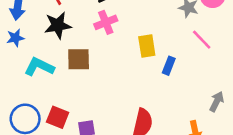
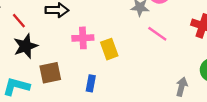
pink cross: (106, 22) -> (83, 38), moved, turned 30
blue rectangle: (169, 66) -> (91, 83), moved

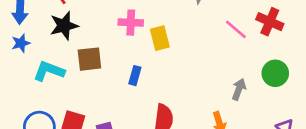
pink line: (157, 34) -> (236, 29), moved

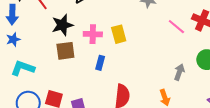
pink cross: (131, 23) -> (93, 34), moved
black star: (64, 26) -> (62, 25), moved
cyan L-shape: (49, 71) -> (23, 68), moved

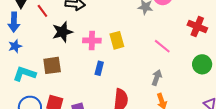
pink line: (176, 27) -> (162, 46), moved
brown square: (65, 51) -> (52, 65), moved
gray arrow: (179, 72) -> (157, 78), moved

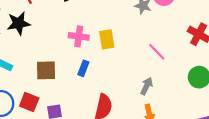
black star: (62, 32) -> (19, 23), moved
brown square: (52, 65) -> (46, 70), moved

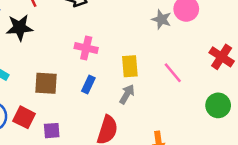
yellow rectangle: (107, 39) -> (130, 66), moved
gray arrow: (147, 86) -> (127, 94), moved

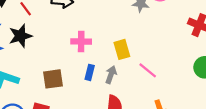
pink line: (173, 73) -> (148, 70), moved
gray arrow: (127, 94) -> (111, 75), moved

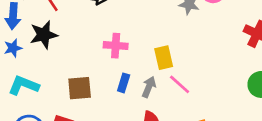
pink line: (148, 70) -> (180, 84), moved

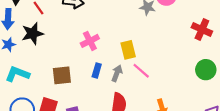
pink cross: (116, 46) -> (90, 41), turned -30

